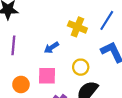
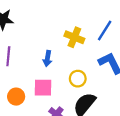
blue arrow: (51, 48) -> (47, 58), turned -48

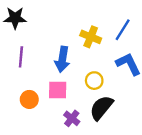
blue arrow: (47, 58) -> (62, 59), size x1.5

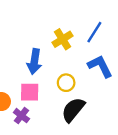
yellow cross: (91, 37) -> (63, 39), turned 36
purple cross: (72, 118) -> (21, 116), moved

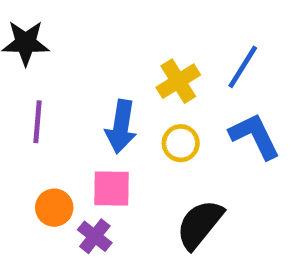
yellow circle: (66, 83) -> (181, 143), moved

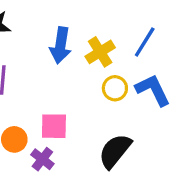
blue arrow: (121, 126) -> (60, 45), moved
yellow circle: (181, 143) -> (115, 88), moved

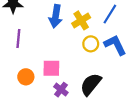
purple cross: (42, 159) -> (61, 90), moved

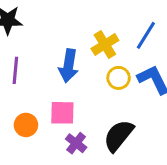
blue arrow: (56, 16) -> (68, 66), moved

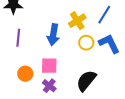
purple cross: (76, 143) -> (49, 86), moved

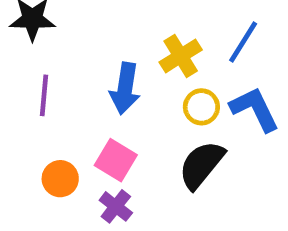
pink square: (49, 66) -> (116, 160), turned 30
black semicircle: (86, 81) -> (201, 165), moved

